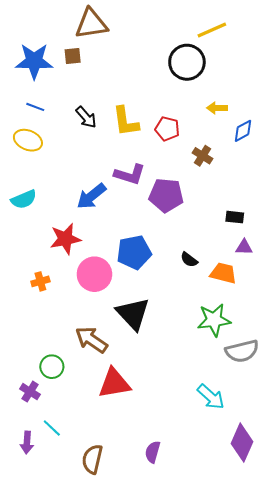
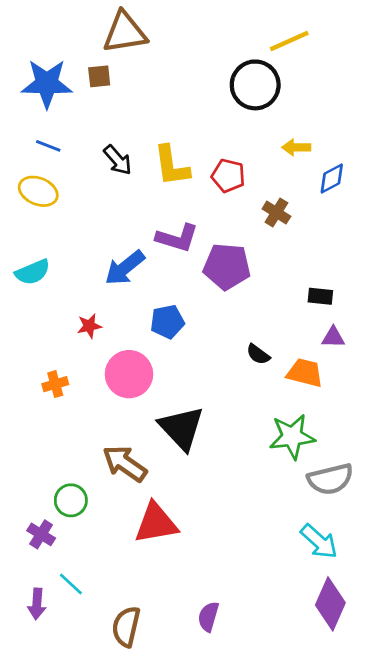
red star: (65, 239) -> (89, 326), size x0.6
blue pentagon: (134, 252) -> (167, 322), moved, size x0.7
cyan arrow: (211, 397) -> (319, 541), moved

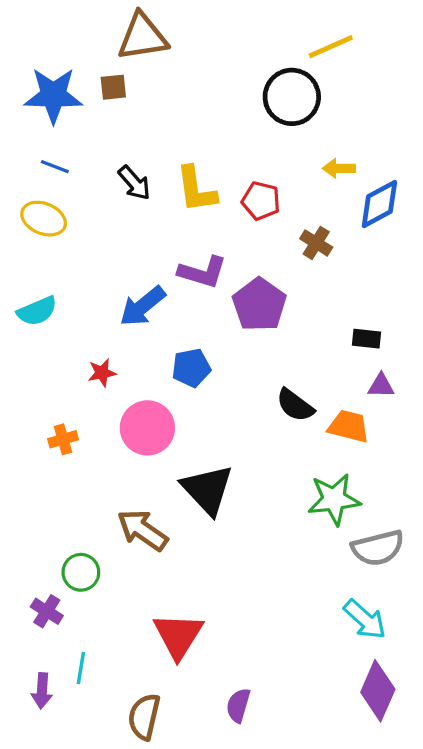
blue diamond: (332, 178) -> (379, 204), size x1.4
purple pentagon: (227, 266) -> (259, 305), turned 30
black semicircle: (258, 354) -> (295, 405), size x1.4
red triangle: (156, 523) -> (178, 636), moved, turned -48
cyan line: (71, 584) -> (81, 668), turned 56

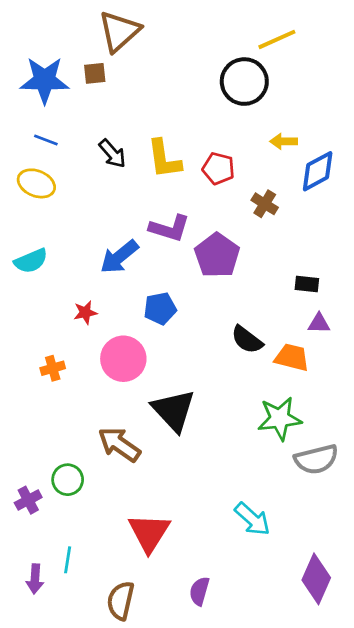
brown triangle: (143, 37) -> (119, 31), turned -33
purple cross: (47, 611) -> (28, 500), moved, turned 30
cyan arrow: (365, 619) -> (252, 519), moved

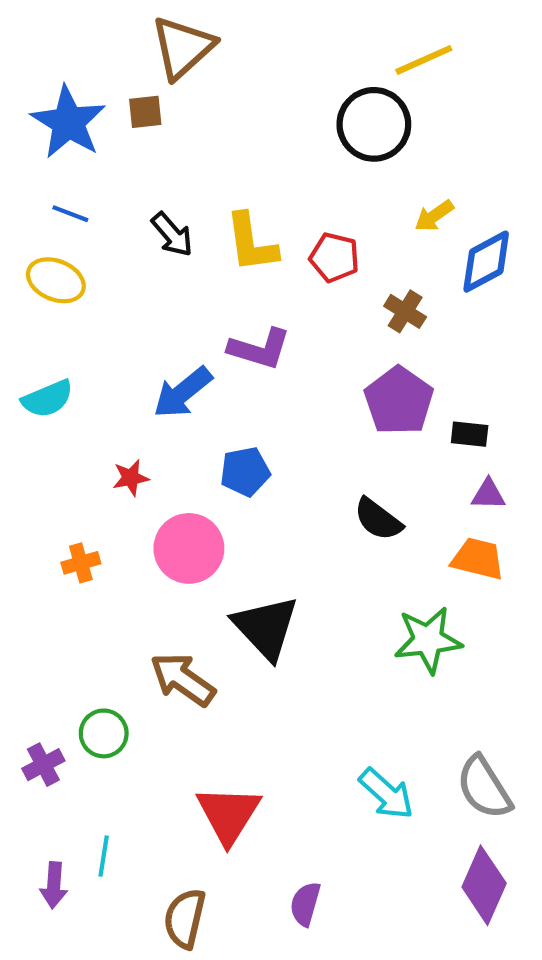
blue star: (45, 80) -> (68, 122), turned 30
yellow arrow: (284, 141) -> (434, 216), turned -35
purple pentagon: (217, 255) -> (399, 401), moved
orange trapezoid: (292, 357) -> (478, 559), moved
gray semicircle: (316, 459) -> (484, 787), moved, turned 72

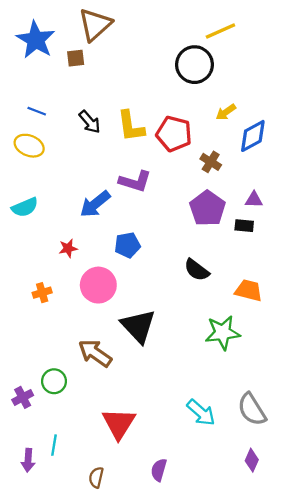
blue star: (68, 122) -> (36, 40), moved
red pentagon: (334, 257) -> (174, 134), size x1.4
purple triangle: (488, 494) -> (254, 200), moved
purple diamond: (484, 885) -> (252, 460), size x0.6
brown semicircle: (185, 918) -> (96, 477), size x0.7

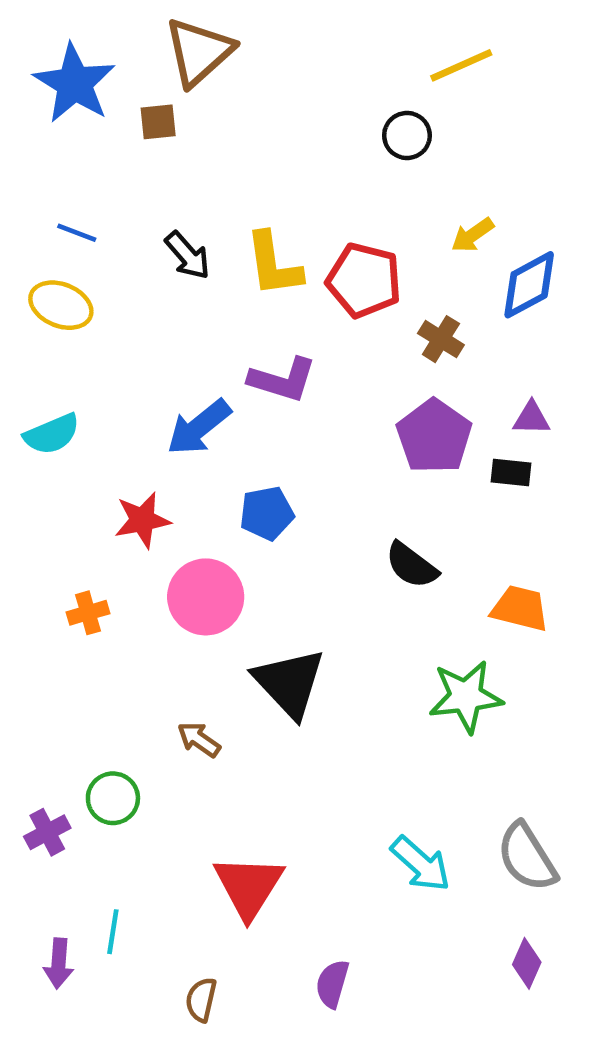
black circle: (194, 65) -> (407, 135), size x0.6
red star: (68, 248) -> (142, 520), size x1.4
brown arrow: (95, 353) -> (199, 739), size x0.6

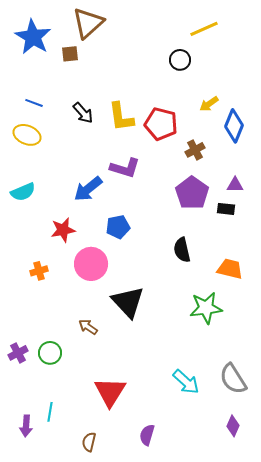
blue diamond: (529, 285) -> (234, 126), turned -40
brown cross: (441, 339) -> (195, 150), turned 30
black semicircle: (411, 565) -> (182, 250), turned 40
purple cross: (47, 832) -> (18, 353), moved

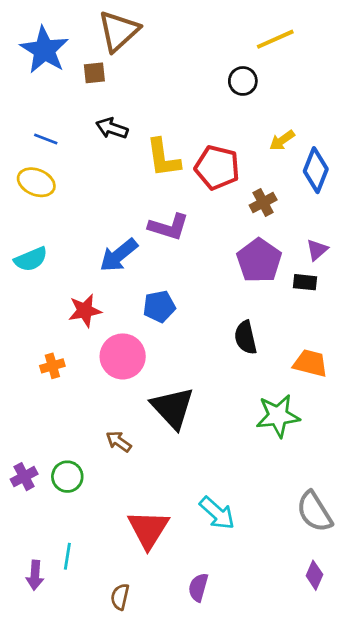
black arrow: (83, 113) -> (112, 128), moved, turned 150
purple triangle: (235, 185) -> (317, 250), turned -42
cyan arrow: (186, 382) -> (217, 513), moved

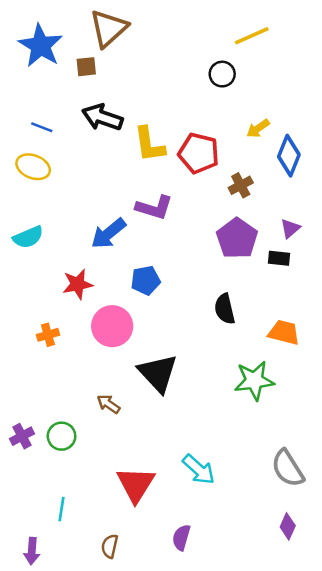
black arrow: (112, 128) -> (102, 117), size x1.4
purple arrow: (35, 575) -> (32, 551), moved

